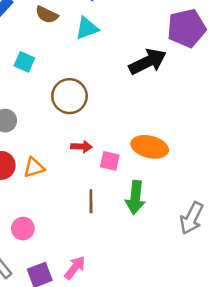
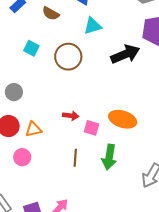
cyan triangle: (87, 28) -> (93, 26), moved
brown circle: (70, 96) -> (68, 57), moved
pink circle: (23, 229) -> (22, 157), moved

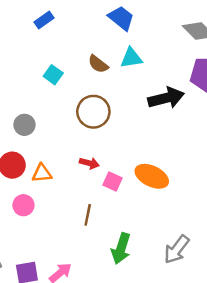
brown semicircle: (51, 13) -> (98, 64), moved
brown circle: (68, 57) -> (93, 112), moved
green arrow: (109, 157) -> (121, 248), moved

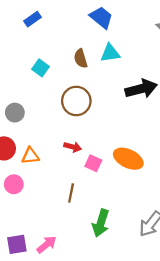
brown semicircle: (98, 64) -> (81, 59), turned 36

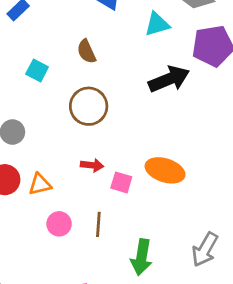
cyan triangle: (110, 53) -> (157, 24), moved
pink circle: (14, 184) -> (59, 224), moved

